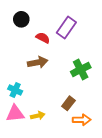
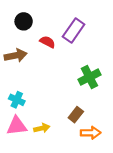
brown arrow: (38, 62) -> (16, 55), moved

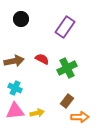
red semicircle: (47, 42) -> (42, 59), moved
brown arrow: (16, 55) -> (14, 61), moved
green cross: (89, 77) -> (67, 68), moved

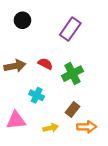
cyan cross: (15, 88) -> (37, 95), moved
yellow arrow: (37, 113) -> (51, 128), moved

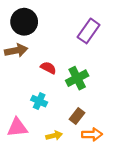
black circle: (22, 20) -> (24, 22), size x1.5
purple rectangle: (70, 29) -> (89, 31), moved
brown arrow: (15, 66) -> (16, 50), moved

